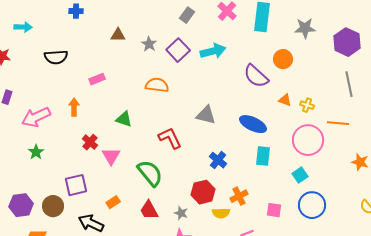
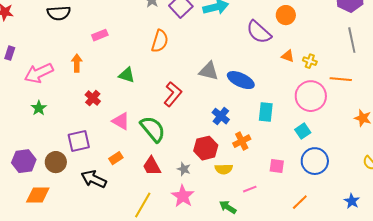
orange semicircle: (157, 85) -> (160, 41), turned 100
blue ellipse: (253, 124) -> (241, 80), moved
red L-shape: (170, 138) -> (173, 94), turned 65
pink triangle: (111, 156) -> (121, 121), moved, turned -30
orange cross: (239, 196) -> (242, 141), moved

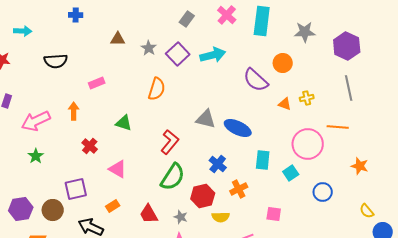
yellow cross: (310, 61) -> (307, 98), moved, turned -32
green semicircle: (153, 129) -> (173, 177), moved, turned 72
cyan square: (303, 131) -> (291, 173), moved
blue circle: (315, 161) -> (323, 192), moved, size x0.7

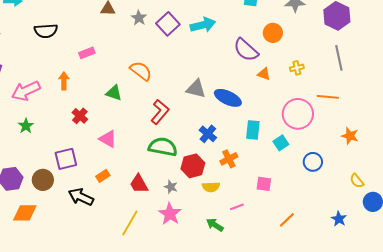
orange semicircle: (157, 89) -> (141, 71), moved, turned -70
orange triangle: (285, 104) -> (264, 74), moved
green semicircle: (173, 177) -> (163, 147), turned -112

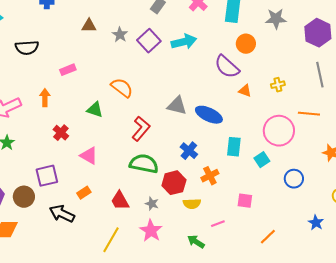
orange circle: (273, 33) -> (246, 44), moved
blue star: (339, 219) -> (316, 223), moved

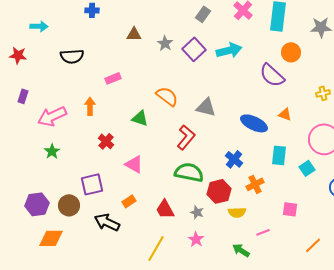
orange triangle: (245, 91) -> (285, 114), moved
gray triangle: (177, 106) -> (206, 107), moved
pink star: (151, 231) -> (196, 239), size x0.7

